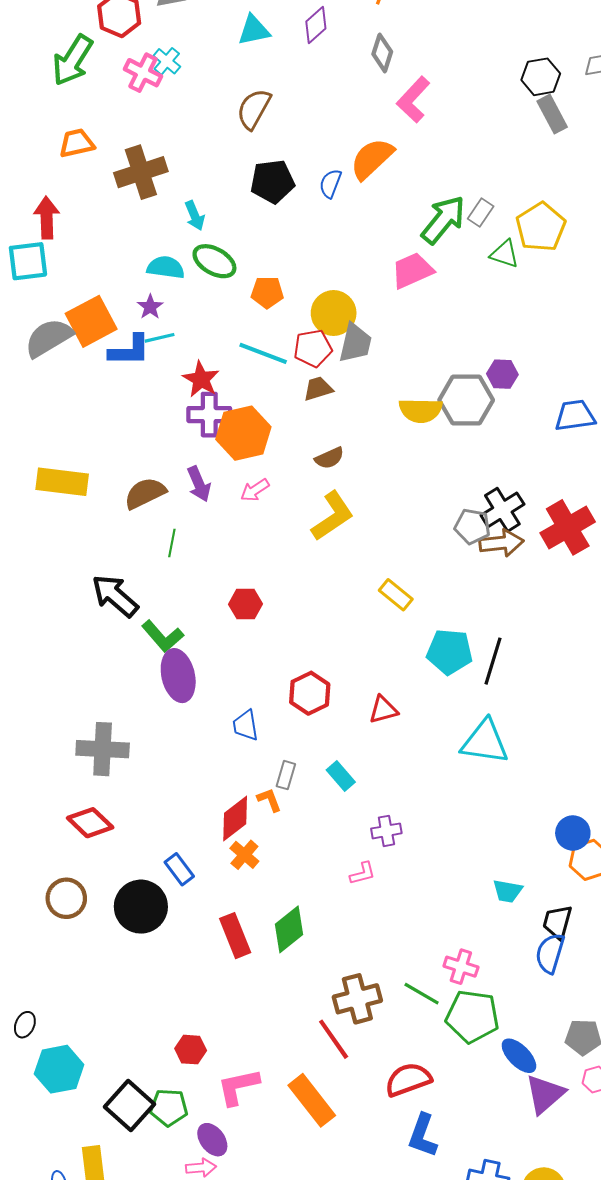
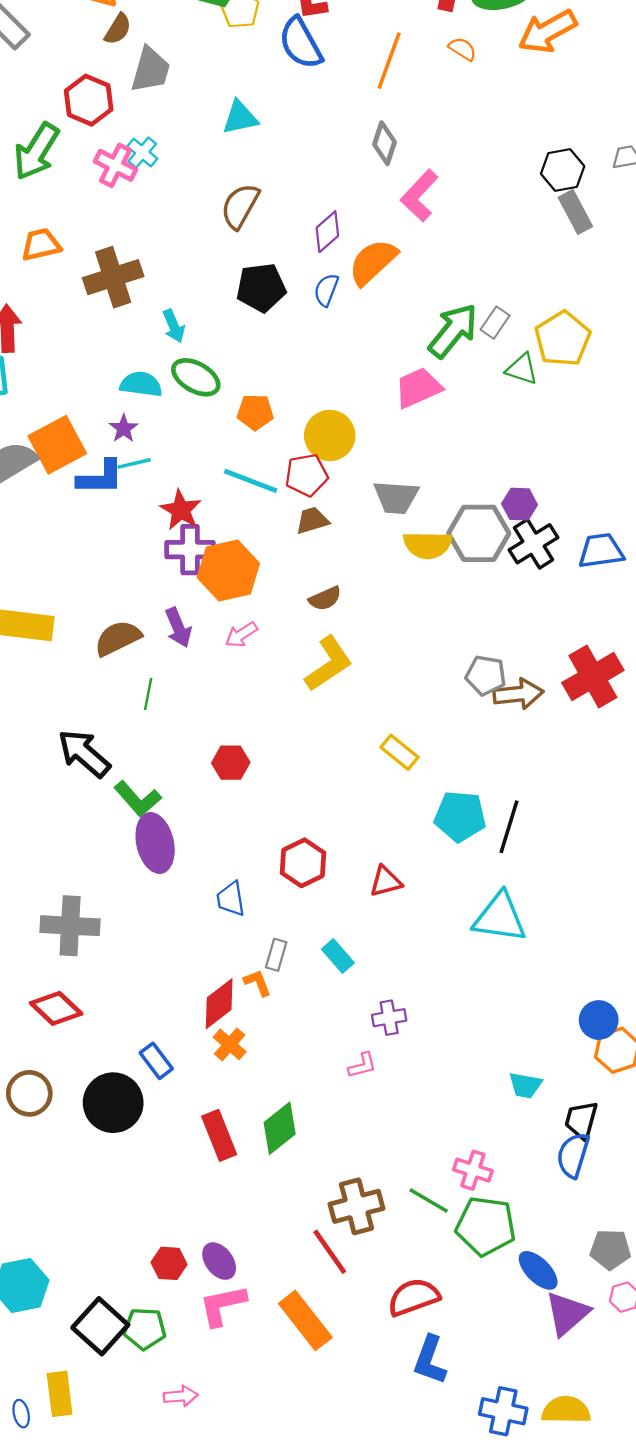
purple diamond: (316, 25) -> (327, 232), moved
gray trapezoid: (355, 343) -> (396, 497), moved, turned 81
black cross: (502, 510) -> (533, 544), moved
purple ellipse: (212, 1140) -> (219, 1261), moved

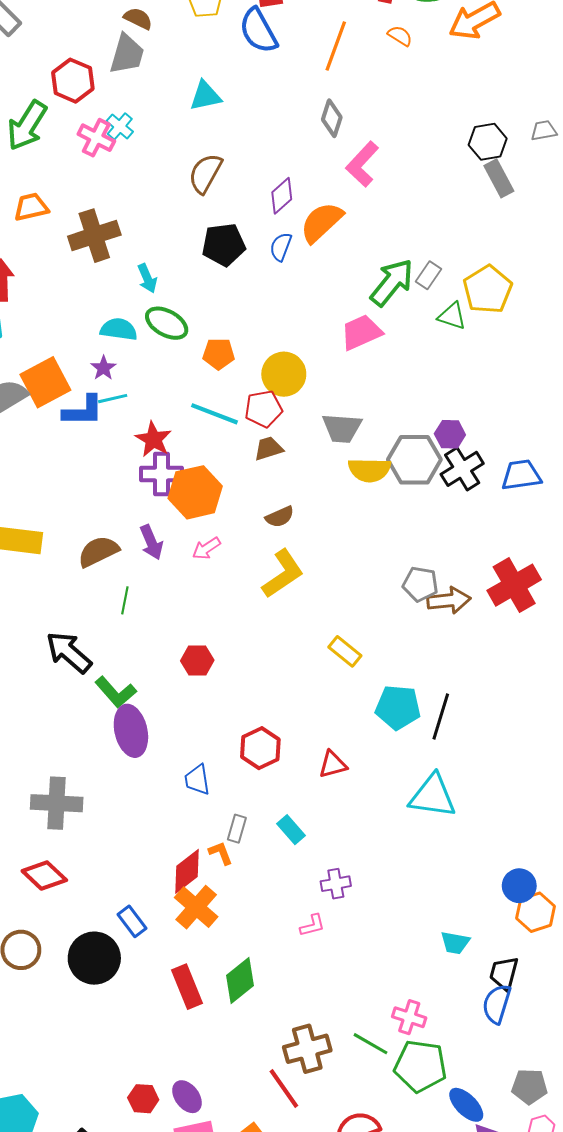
brown semicircle: (118, 29) -> (138, 18), moved, turned -96
orange cross: (230, 1044) -> (196, 907), size x1.5

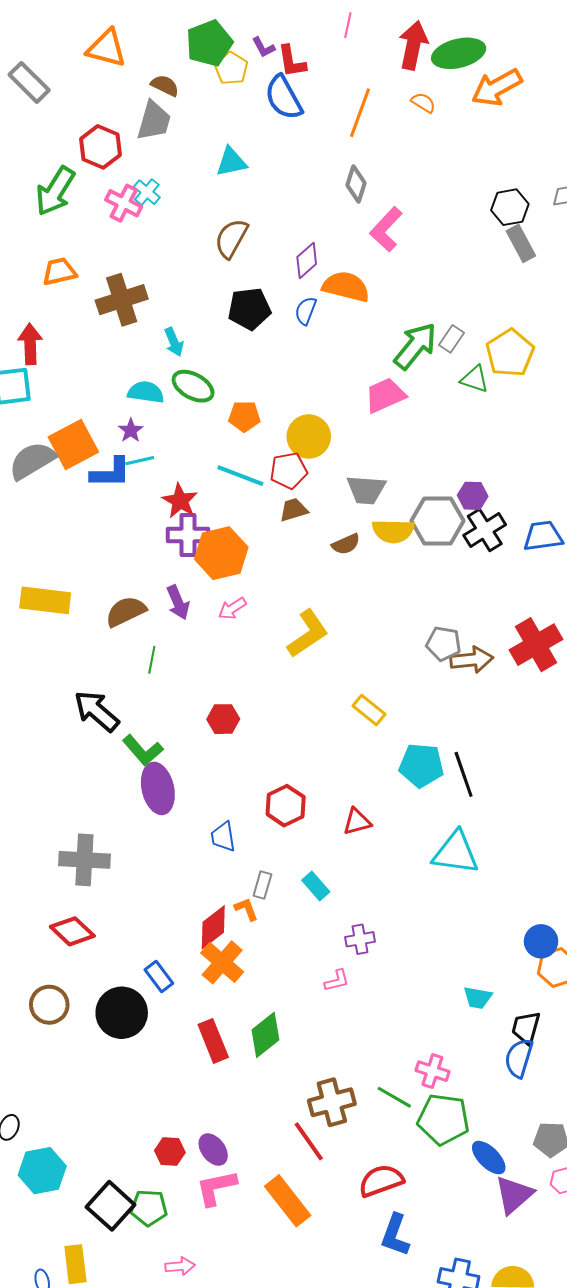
orange semicircle: (322, 222) -> (346, 287), turned 57
brown semicircle: (280, 517) -> (346, 544), moved
black line: (441, 717) -> (464, 774), turned -36

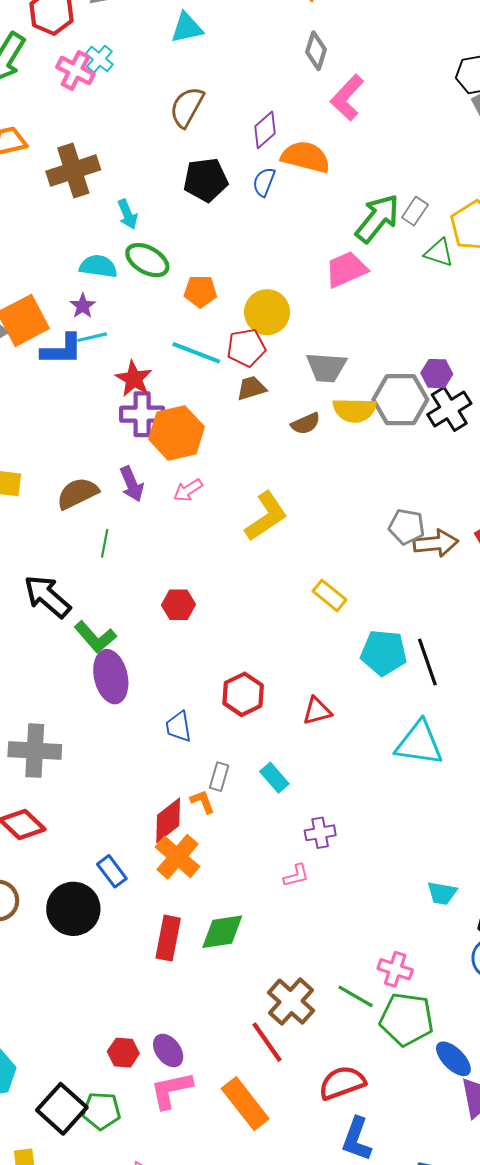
green diamond: (265, 1035) -> (222, 932), turned 30
red rectangle: (213, 1041) -> (168, 938), turned 33
brown cross: (332, 1102) -> (291, 1002), turned -33

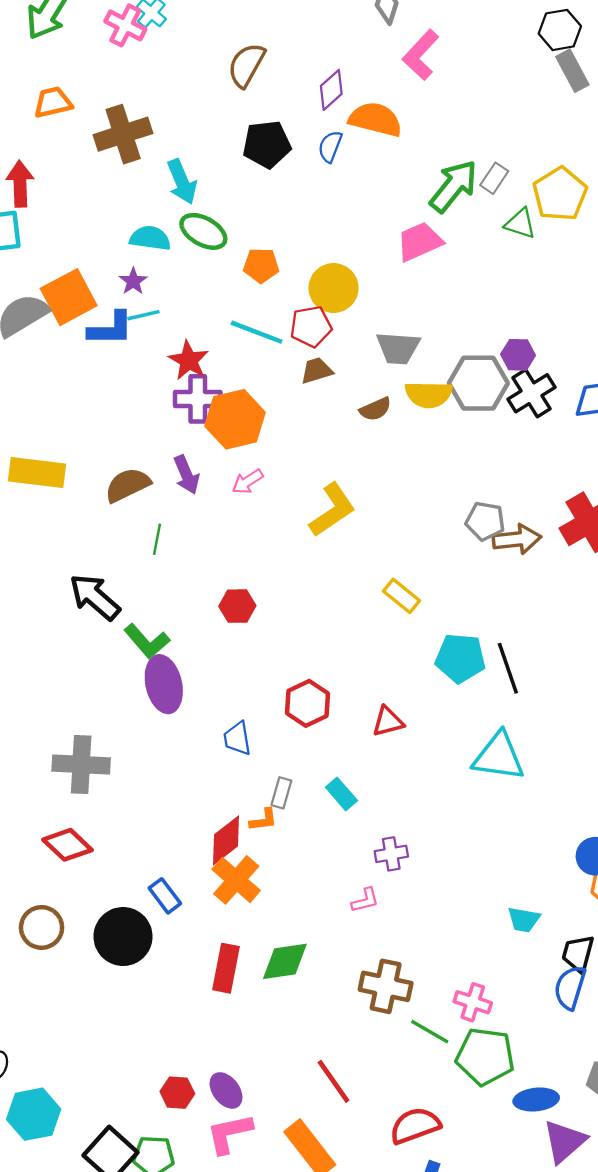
cyan arrow: (127, 214) -> (182, 182), size x1.4
orange L-shape: (202, 802) -> (263, 820), turned 104
brown cross: (291, 1002) -> (386, 986), moved, turned -30
blue ellipse: (453, 1059) -> (536, 1100), turned -51

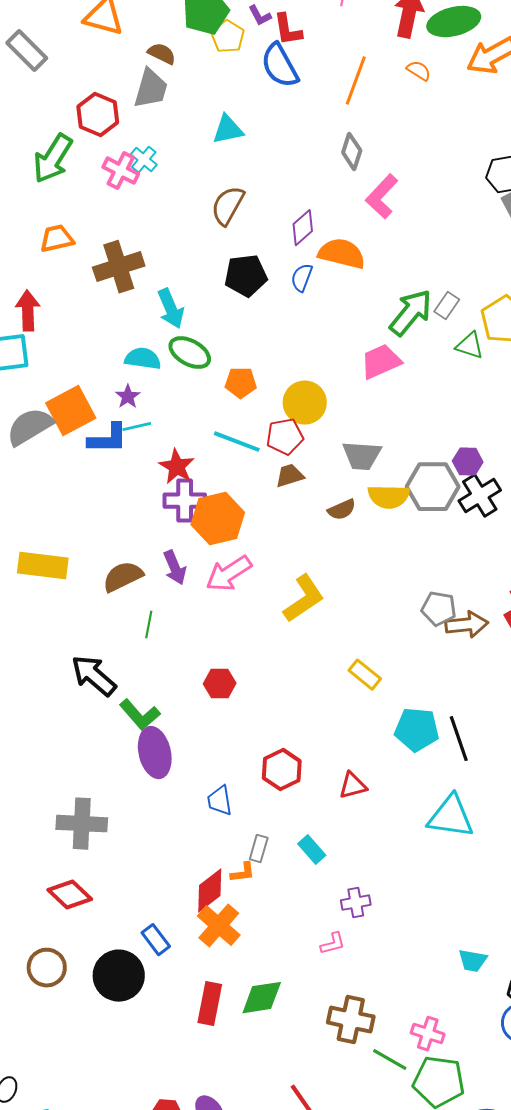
pink arrow: (248, 482) -> (229, 574), size x1.6

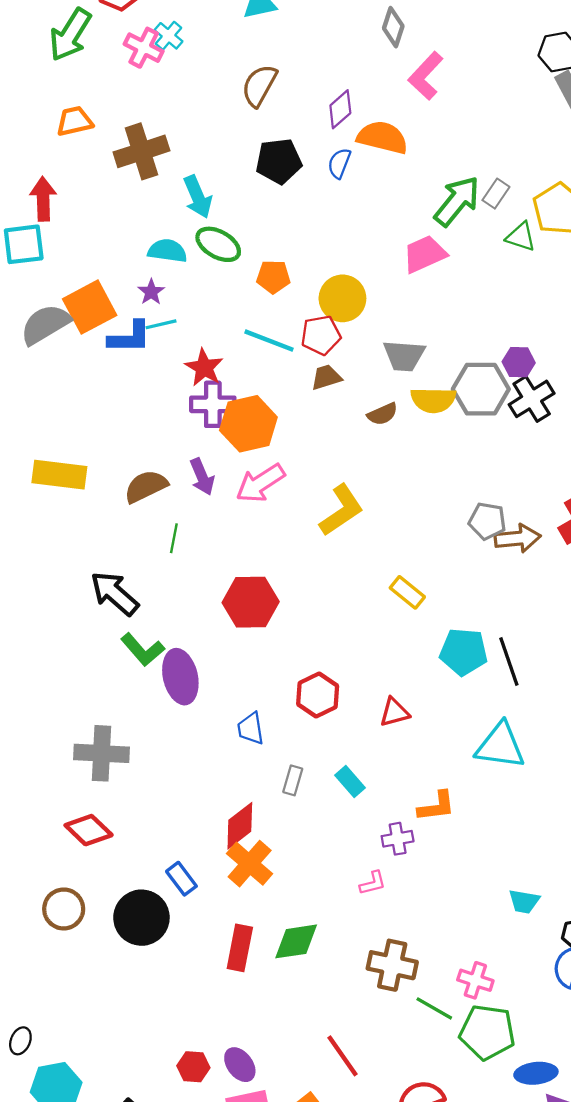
red hexagon: (220, 684) -> (251, 602), size x1.6
green L-shape: (140, 715) -> (143, 650), moved
orange L-shape: (243, 873) -> (437, 806), moved, size x1.4

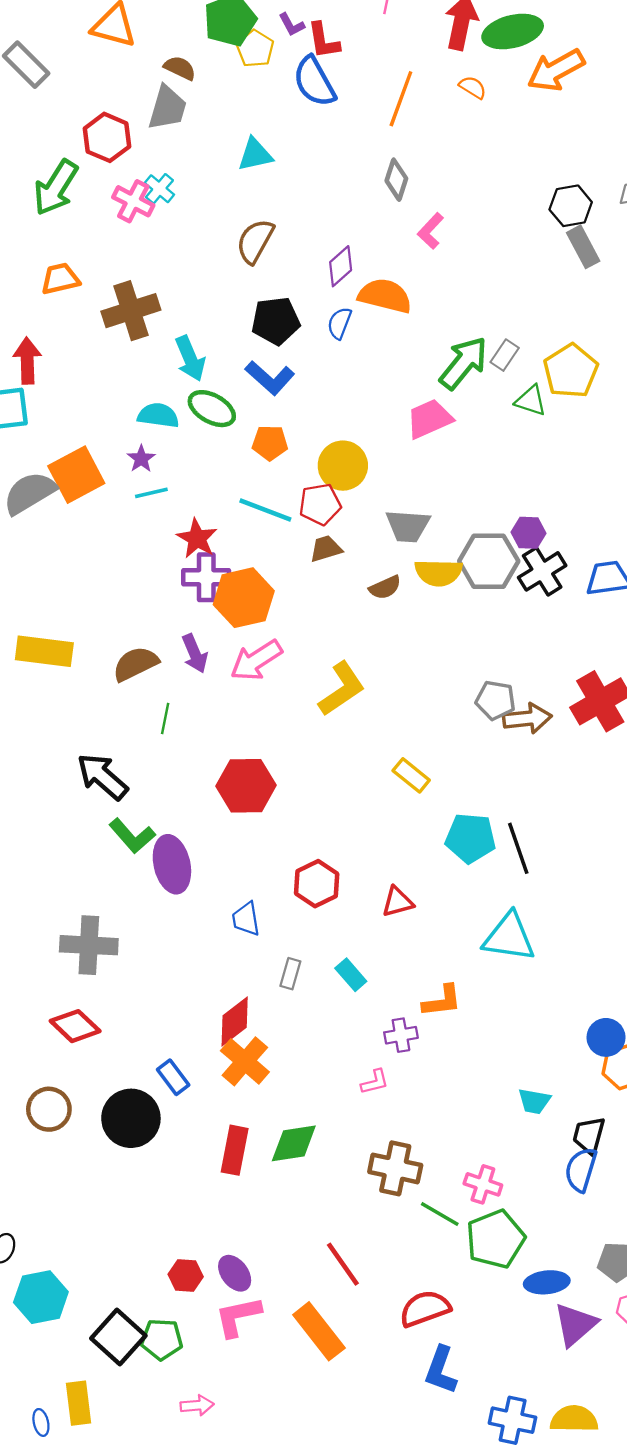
pink L-shape: (426, 76) -> (431, 231), size x0.7
blue L-shape: (130, 337) -> (270, 378), moved, turned 42
green pentagon: (487, 1032) -> (495, 1239), turned -30

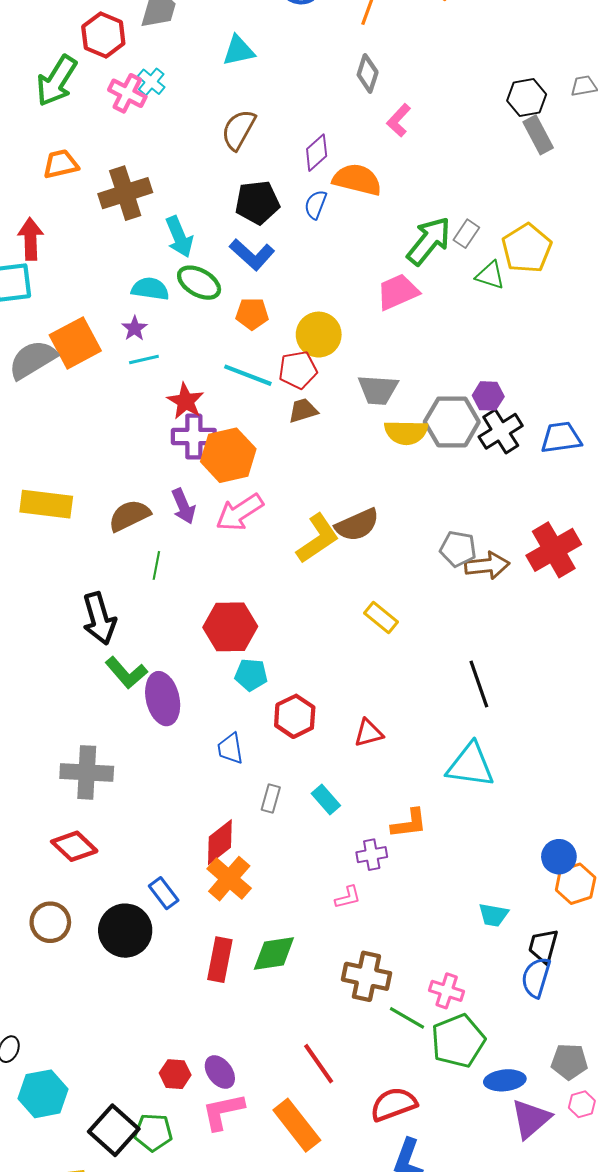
brown semicircle: (385, 587) -> (357, 525), moved, size x1.5
black arrow: (102, 777) -> (99, 619), turned -147
cyan pentagon: (470, 838) -> (251, 675), moved, size x0.7

